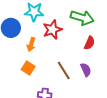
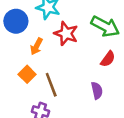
red star: (52, 30) -> (66, 34), turned 30
brown line: (64, 70) -> (51, 85), moved

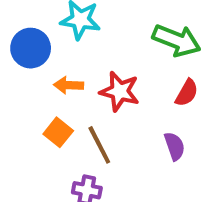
red star: (66, 34) -> (120, 91), moved
orange arrow: (36, 46) -> (69, 85), turned 70

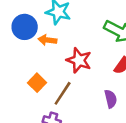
orange arrow: (69, 85) -> (47, 40), moved
brown line: (99, 145) -> (63, 93), turned 55

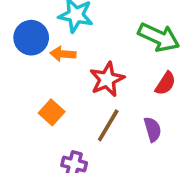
red star: (79, 60) -> (107, 79), turned 30
brown line: (63, 93) -> (108, 125), moved

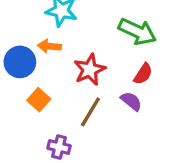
blue circle: (31, 38) -> (20, 62), moved
purple semicircle: (153, 129) -> (131, 101), moved, turned -35

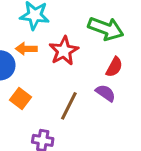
red star: (90, 70) -> (64, 51), moved

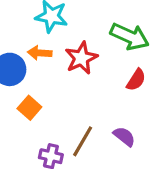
purple semicircle: (105, 93) -> (124, 136), moved
brown line: (69, 106) -> (83, 141), moved

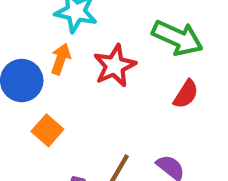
orange arrow: (40, 53) -> (61, 59), turned 105

